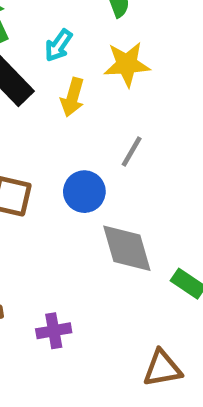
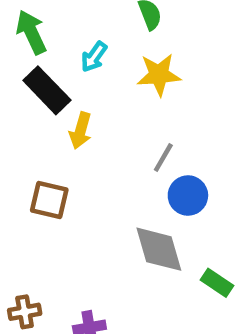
yellow arrow: (73, 97) -> (81, 131), moved
blue circle: (84, 192) -> (188, 196), moved

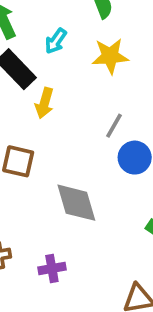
gray diamond: (159, 249) -> (76, 203), moved

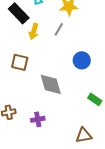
gray line: (114, 126) -> (59, 29), moved

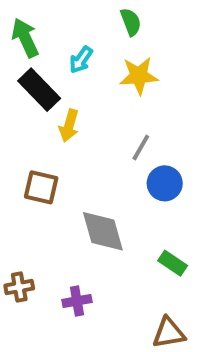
gray line: (59, 29) -> (141, 147), moved
green rectangle: (95, 99) -> (173, 263), moved

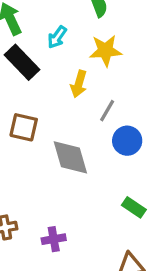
yellow arrow: (69, 126) -> (79, 84), moved
brown square: (41, 187) -> (24, 127), moved
gray diamond: (103, 231) -> (70, 157), moved

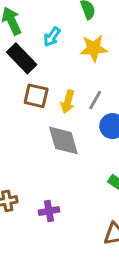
yellow arrow: (79, 84) -> (68, 102), moved
brown square: (24, 127) -> (36, 96), moved

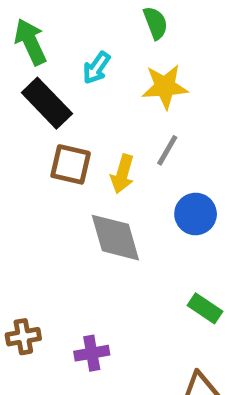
gray line: (95, 100) -> (167, 150), moved

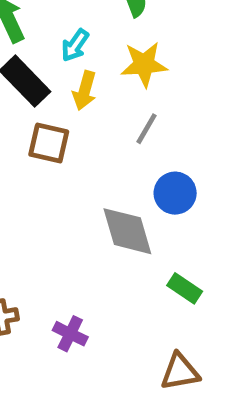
yellow arrow: (122, 174) -> (85, 91), moved
gray diamond: (115, 238) -> (127, 231), moved
purple cross: (92, 353) -> (70, 334), turned 36

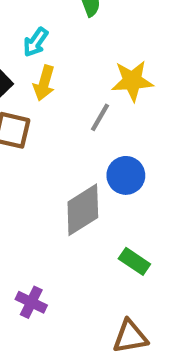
yellow star: (144, 64) -> (132, 81), moved
gray diamond: (127, 231) -> (83, 210), turned 74

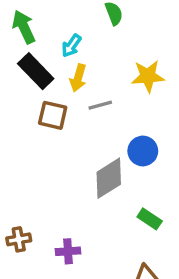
gray line: (100, 117) -> (100, 105), moved, turned 45
purple cross: (31, 302) -> (68, 251), turned -30

